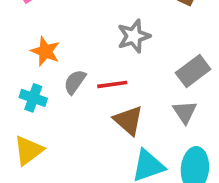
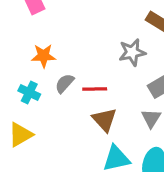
gray star: (134, 36) -> (132, 52), moved
orange star: (45, 51) -> (44, 56), turned -30

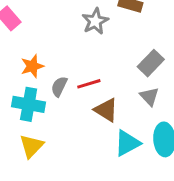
gray star: (132, 52) -> (95, 21), moved
cyan cross: (29, 93) -> (29, 104), size x1.5

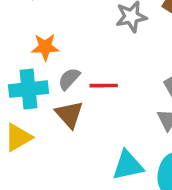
cyan cross: (29, 104) -> (29, 89), turned -32
brown triangle: (106, 110) -> (69, 114), moved

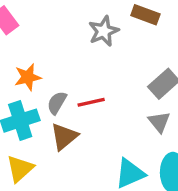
brown triangle: (69, 114) -> (64, 137), turned 44

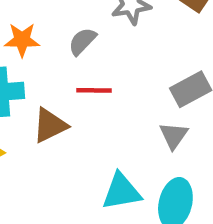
gray semicircle: (57, 103) -> (82, 41), moved

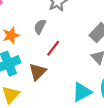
red line: (94, 90) -> (53, 48), turned -35

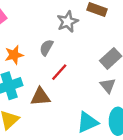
brown triangle: (38, 72) -> (40, 97), turned 36

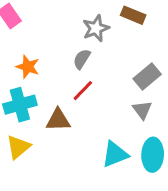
gray semicircle: (46, 48) -> (82, 59), moved
orange star: (14, 55) -> (28, 67), turned 30

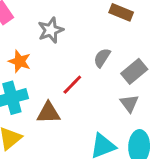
gray star: (96, 28) -> (51, 30), moved
gray semicircle: (82, 59) -> (102, 58), moved

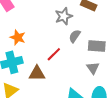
gray star: (51, 30) -> (64, 16), moved
gray rectangle: (134, 71) -> (97, 46), turned 42

